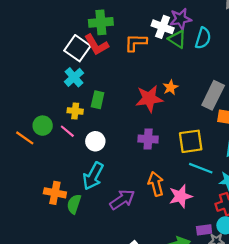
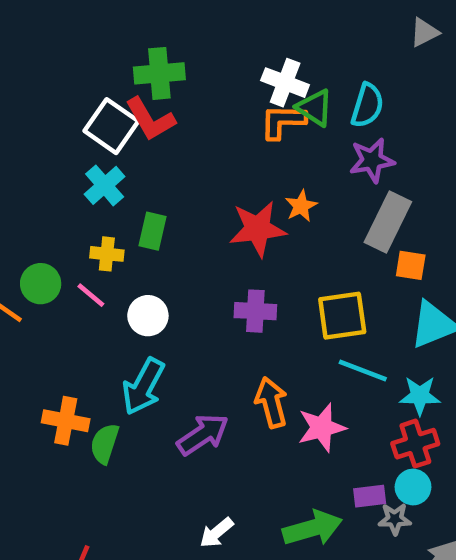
purple star: (181, 19) -> (372, 160), moved
orange L-shape: (136, 43) -> (283, 121), moved

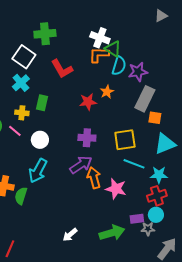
cyan semicircle: (367, 105) -> (119, 66), moved
red L-shape: (150, 119) -> (62, 69), moved
red star: (258, 229) -> (88, 102), size x0.7
pink star: (322, 428) -> (116, 189), turned 30
purple arrow: (203, 434) -> (81, 165), moved

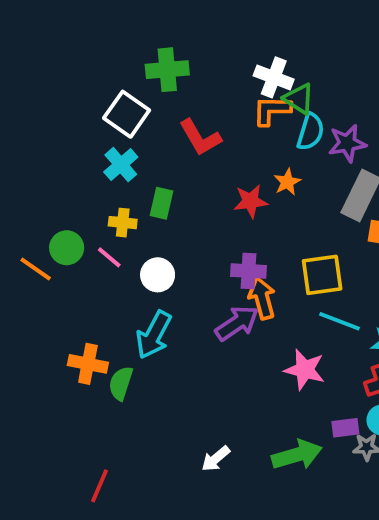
orange arrow: (94, 178) -> (262, 298), moved

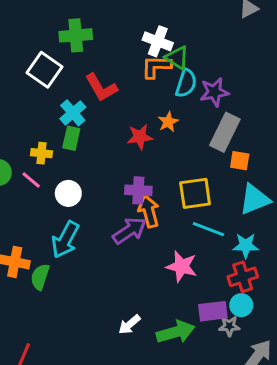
cyan cross: (121, 165) -> (73, 113), moved
purple rectangle: (345, 428) -> (213, 311), size x1.4
white arrow: (216, 459) -> (129, 325), moved

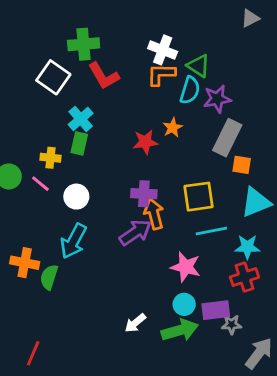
green triangle: (177, 58) -> (199, 66), moved
red L-shape: (101, 88) -> (104, 76), moved
cyan line: (208, 229) -> (211, 231), turned -32
cyan circle: (241, 305) -> (184, 304), moved

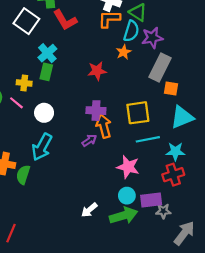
orange star: (173, 128) -> (124, 52), moved
purple arrow: (135, 232) -> (89, 140), size x0.6

